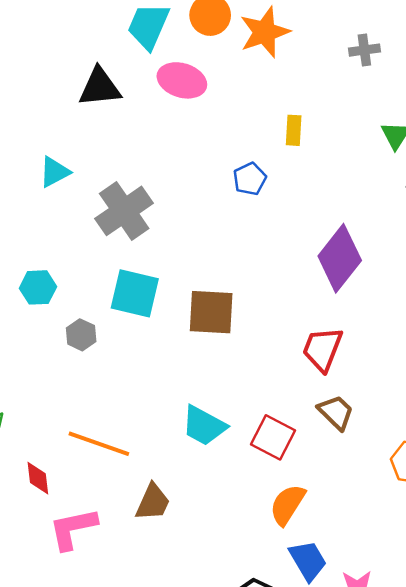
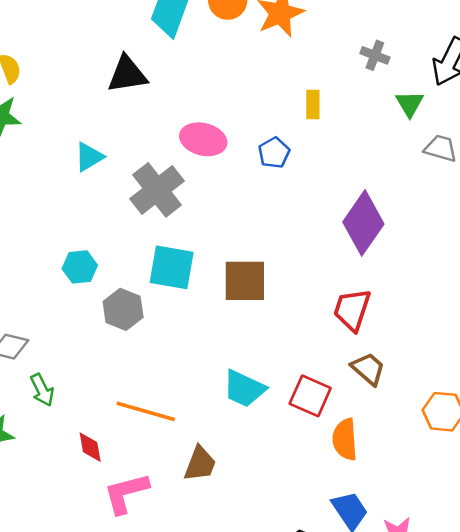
gray cross: (364, 50) -> (375, 55), moved, turned 32
pink ellipse: (182, 80) -> (203, 139), moved
gray hexagon: (81, 335) -> (123, 309), size x1.4
orange semicircle: (287, 505) -> (345, 439), moved, turned -33

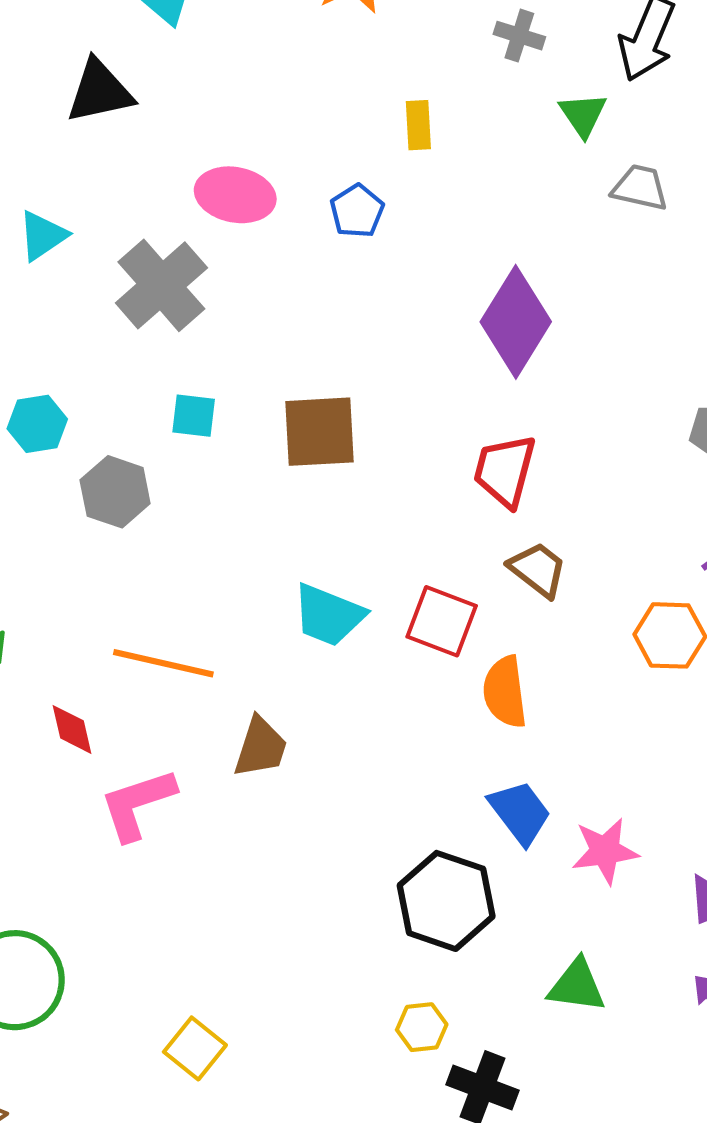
cyan square: (172, 267) -> (194, 416), size x0.6

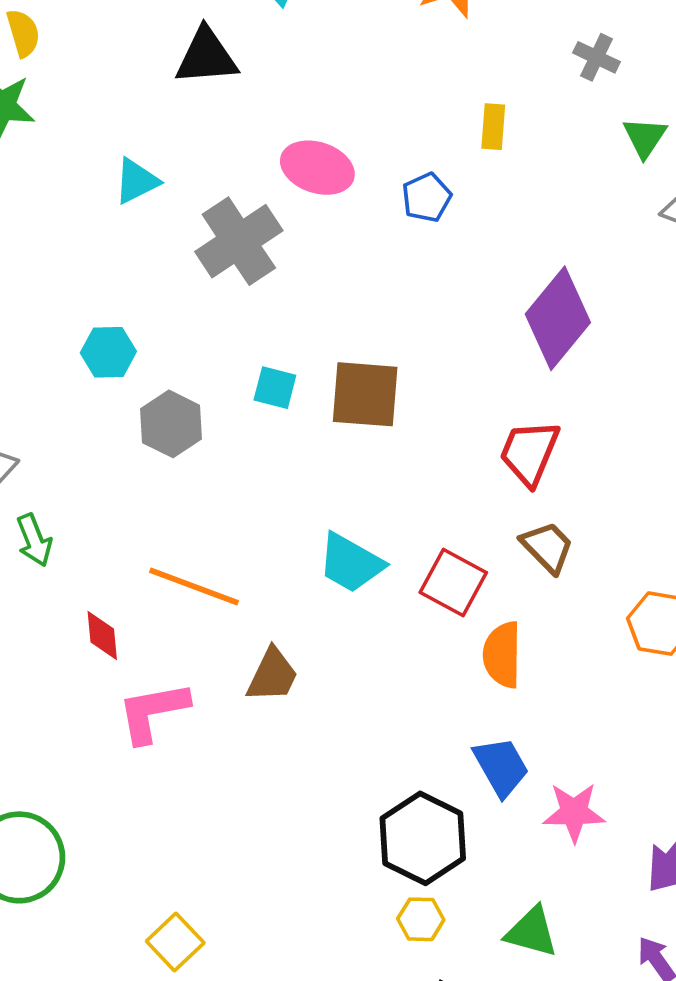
cyan square: (194, 416) -> (275, 388), moved
yellow hexagon: (422, 1027) -> (421, 919), moved

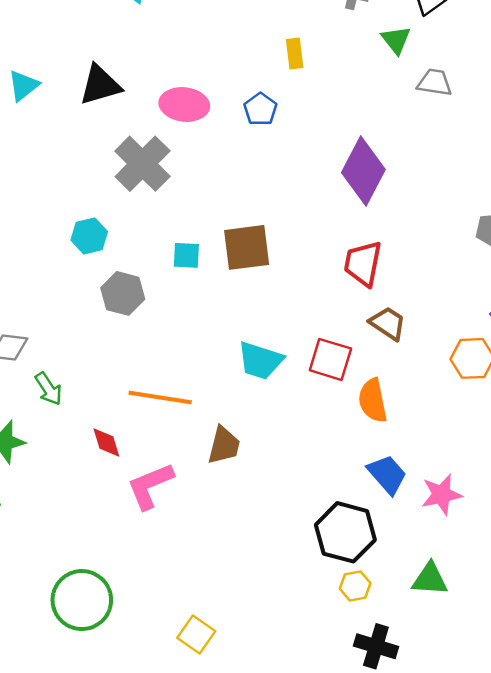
black triangle: (206, 56) -> (100, 85), moved
cyan triangle: (136, 181) -> (23, 86), moved
cyan hexagon: (108, 352) -> (89, 236), moved

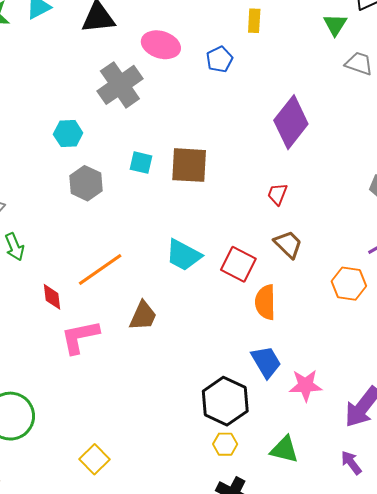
red trapezoid: (363, 263) -> (277, 194), size x0.6
orange line: (160, 398) -> (100, 270), turned -54

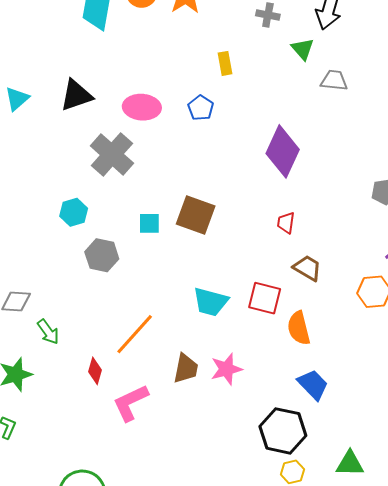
brown square: (189, 165) -> (196, 215), turned 30
red diamond: (52, 297) -> (95, 371), turned 36
pink star: (306, 385) -> (226, 369), moved

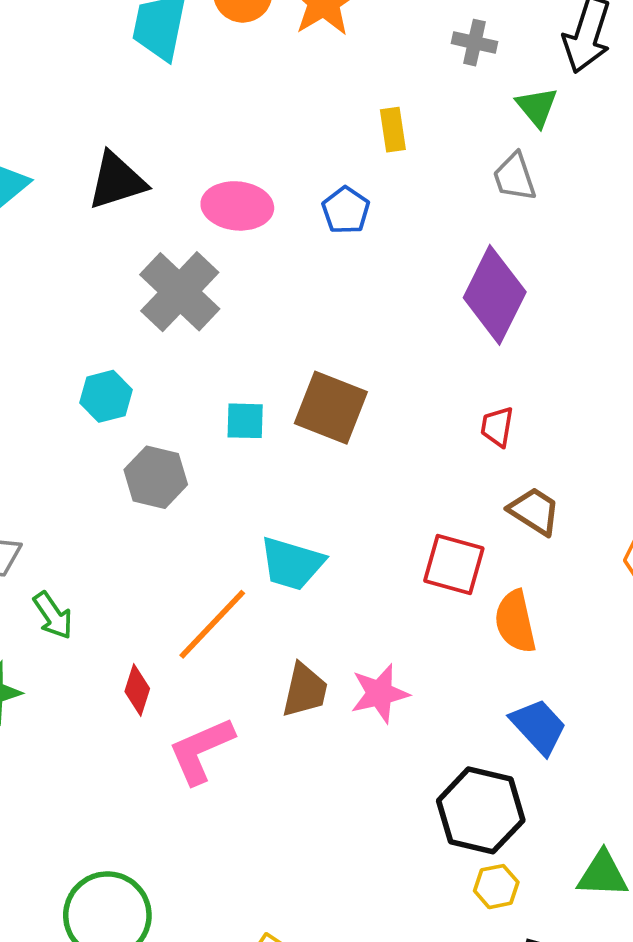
gray trapezoid: (334, 80) -> (515, 177), moved, turned -116
cyan trapezoid: (211, 302) -> (292, 564), moved

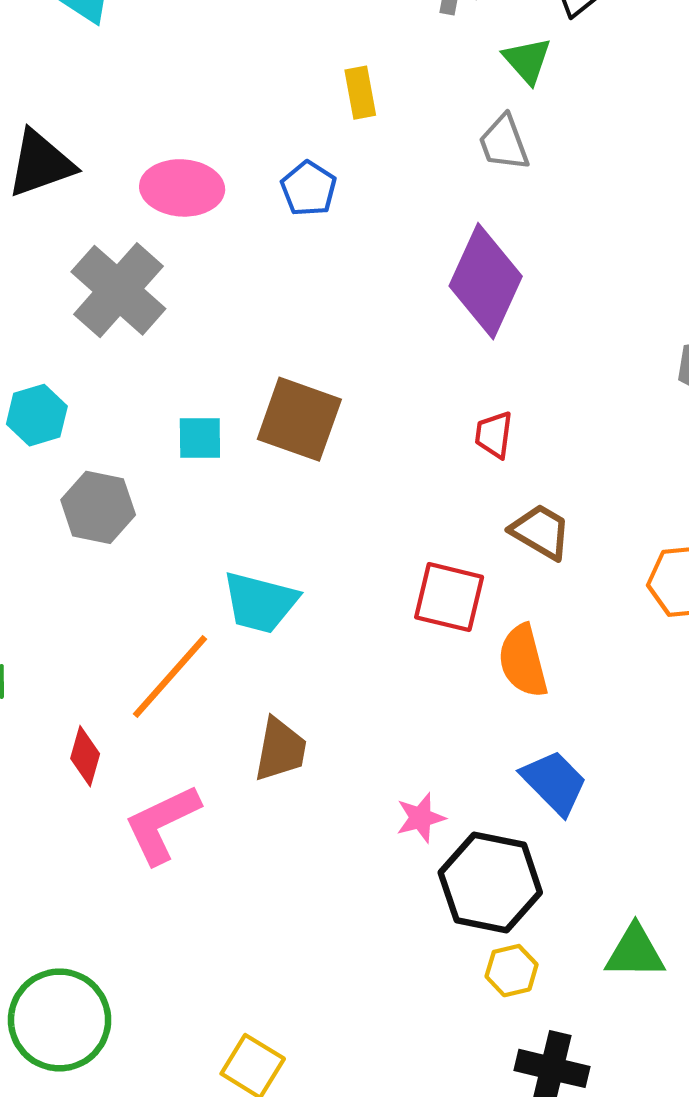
pink star: (380, 693) -> (421, 818), moved, size x0.7

